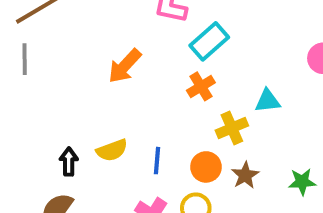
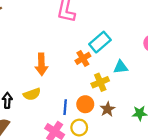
cyan rectangle: (209, 41) -> (100, 42), moved
orange arrow: (125, 66) -> (41, 64), moved, turned -45
blue line: (157, 161) -> (65, 107), moved

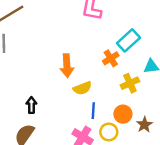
yellow semicircle: (32, 94) -> (82, 88), moved
orange circle: (85, 104) -> (123, 114), moved
brown star: (107, 109) -> (144, 125), moved

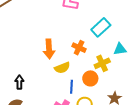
orange cross: (111, 58) -> (79, 48), moved, turned -32
orange circle: (123, 114) -> (90, 78), moved

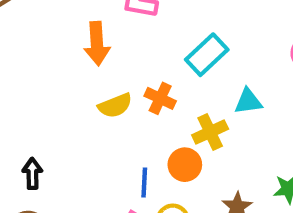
orange arrow: (49, 49) -> (97, 44), moved
yellow semicircle: (62, 68) -> (115, 106), moved

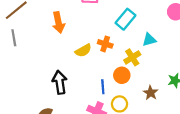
orange arrow: (97, 44) -> (58, 23), moved
black arrow: (32, 173) -> (60, 82), moved, size x1.5

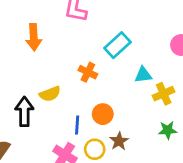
yellow semicircle: (83, 50) -> (50, 94), moved
yellow cross: (132, 57) -> (164, 94), moved
brown star: (151, 93) -> (119, 141), moved

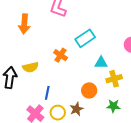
orange circle: (103, 114) -> (89, 90), moved

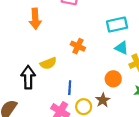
cyan rectangle: (85, 38) -> (117, 25), moved, turned 30
cyan triangle: (101, 63) -> (121, 48), turned 32

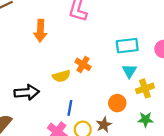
cyan triangle: (121, 48) -> (129, 71), turned 32
yellow semicircle: (48, 63) -> (61, 76), moved
black arrow: (28, 77) -> (27, 92), turned 80

